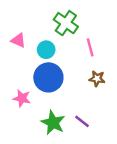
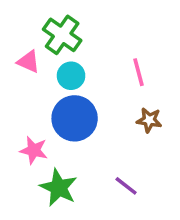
green cross: (66, 23) -> (62, 35), moved
green star: (53, 123) -> (59, 188), moved

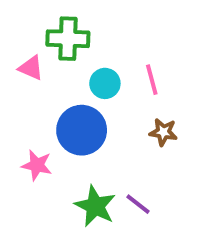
green cross: (62, 35) -> (68, 39), turned -33
cyan circle: (71, 76) -> (105, 83), moved
green star: (59, 188) -> (95, 206), moved

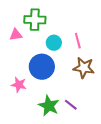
pink triangle: (31, 68) -> (16, 35), turned -32
brown star: (163, 132) -> (84, 68), size x1.5

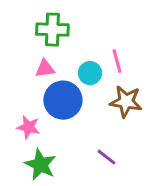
pink triangle: (16, 35) -> (45, 69), moved
cyan circle: (54, 43) -> (90, 73), moved
green star: (49, 106) -> (40, 165), moved

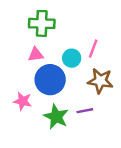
pink line: (117, 61) -> (93, 49), turned 36
purple line: (106, 157) -> (85, 111), moved, turned -49
green star: (40, 165) -> (56, 117), moved

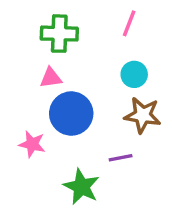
pink line: (93, 49) -> (129, 23), moved
cyan circle: (72, 58) -> (134, 74), moved
green star: (56, 117) -> (81, 187), moved

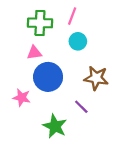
pink line: (129, 23) -> (72, 16), moved
cyan circle: (134, 74) -> (78, 41), moved
purple line: (121, 158) -> (81, 107), turned 56

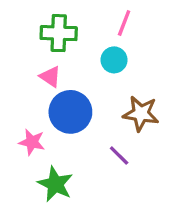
pink line: (72, 16) -> (124, 23), moved
pink triangle: (34, 53) -> (50, 77), turned 42
green star: (55, 126) -> (55, 184), moved

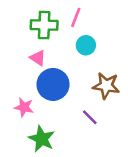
pink line: (124, 23) -> (76, 17), moved

